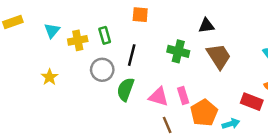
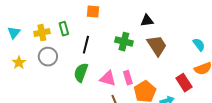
cyan triangle: (52, 31) -> (14, 33), moved
gray circle: (102, 70) -> (48, 57), moved
red rectangle: (252, 102) -> (184, 83), turned 36

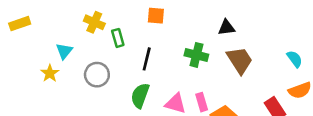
cyan triangle: (14, 33) -> (64, 51), moved
yellow cross: (42, 33) -> (94, 22), moved, turned 35
yellow star: (19, 63) -> (50, 73), moved

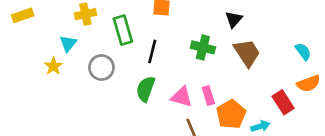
yellow cross: (94, 22) -> (85, 14), moved, turned -36
black triangle: (227, 27) -> (234, 19), turned -42
green rectangle: (118, 38) -> (123, 30), size x1.5

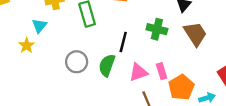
black line: (152, 51) -> (123, 42), moved
gray circle: (101, 67) -> (77, 62), moved
pink triangle: (182, 97) -> (138, 72), turned -36

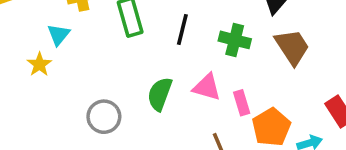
black line: (123, 42) -> (182, 29), moved
gray circle: (77, 62) -> (104, 117), moved
pink triangle: (138, 72) -> (207, 87), moved, turned 36

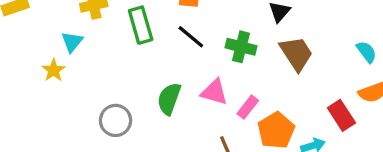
black line: (182, 29) -> (191, 37), turned -64
pink rectangle: (242, 103) -> (248, 107), turned 55

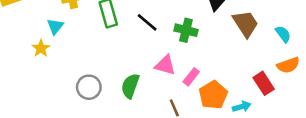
brown trapezoid: (296, 54) -> (246, 24), moved
green semicircle: (169, 99) -> (130, 86), moved

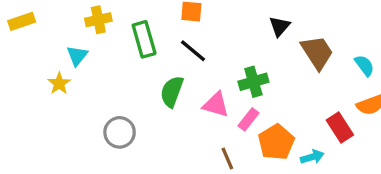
green cross: (186, 30) -> (253, 82), moved, turned -30
green semicircle: (130, 86) -> (172, 92), moved

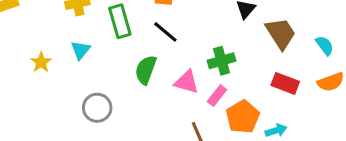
cyan triangle: (77, 56) -> (80, 50), moved
red rectangle: (340, 127) -> (285, 83), moved, turned -36

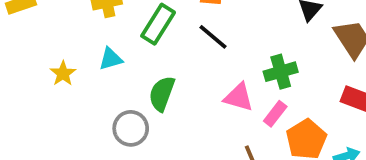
green rectangle: (120, 21) -> (158, 24), turned 48
cyan triangle: (80, 50) -> (111, 59), turned 35
green semicircle: (146, 70) -> (162, 94), moved

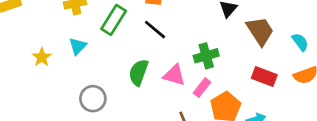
cyan triangle: (111, 59) -> (78, 46), turned -30
green semicircle: (162, 94) -> (138, 72), moved

